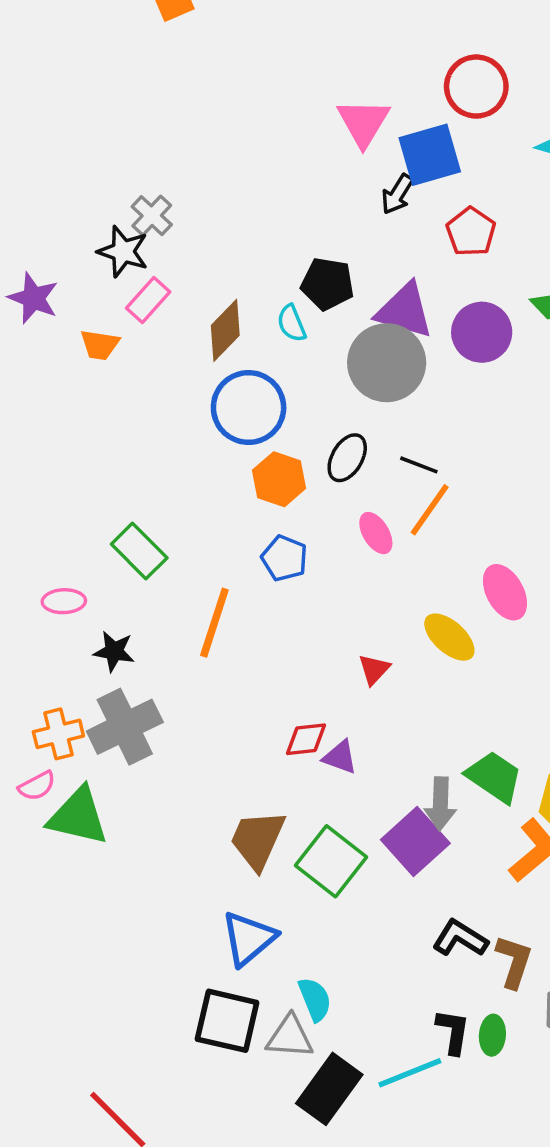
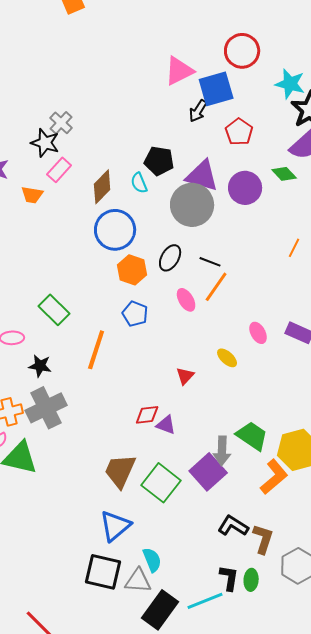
pink triangle: (363, 122) -> (179, 71), turned 32
pink ellipse: (505, 592) -> (258, 333), size x0.7
yellow ellipse: (449, 637) -> (227, 358), size x0.7

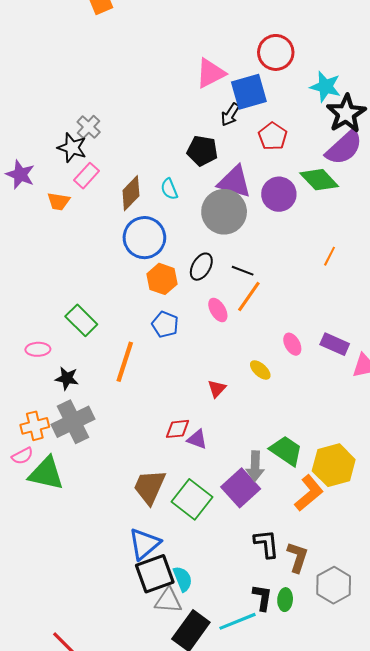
black pentagon: (159, 161) -> (202, 151), moved
green diamond: (284, 174) -> (319, 180), size x1.5
black L-shape: (233, 526) -> (266, 544), turned 52
black square: (103, 572) -> (155, 574), moved, turned -33

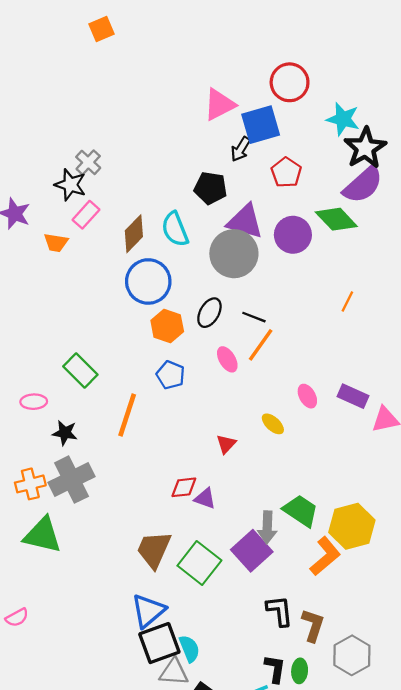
cyan semicircle: (169, 189) -> (175, 229), size x1.5
pink semicircle: (22, 456) -> (17, 617), moved

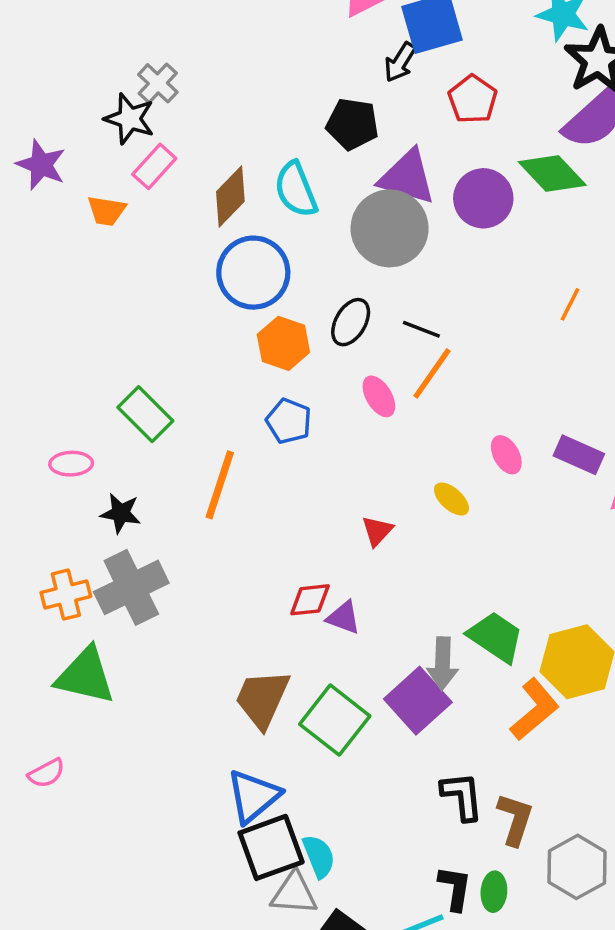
pink semicircle: (17, 617) -> (46, 773), moved

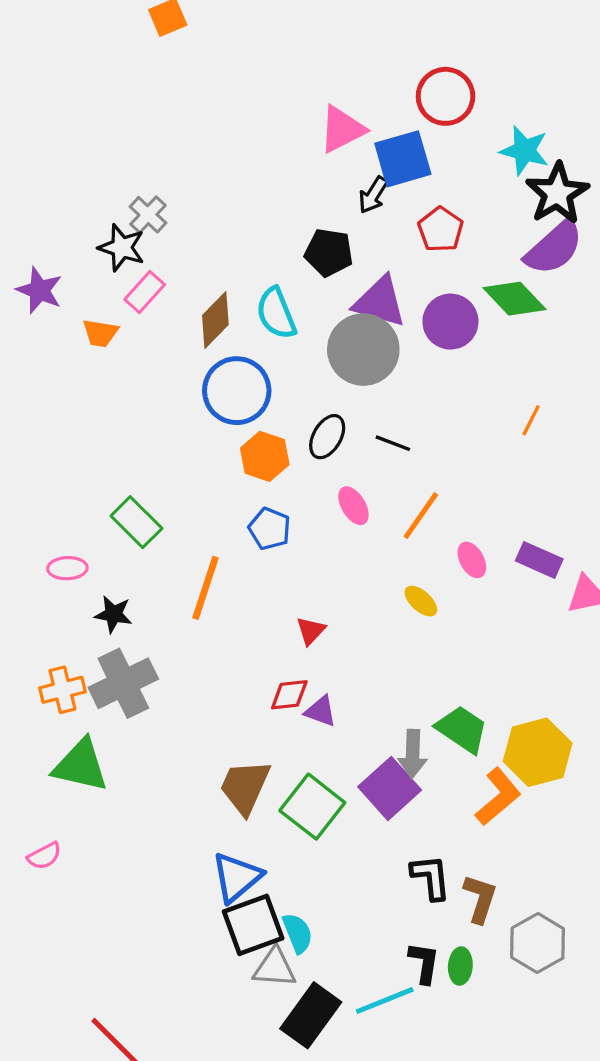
orange line: (432, 373) -> (421, 516), moved
red triangle: (377, 531) -> (311, 631), moved

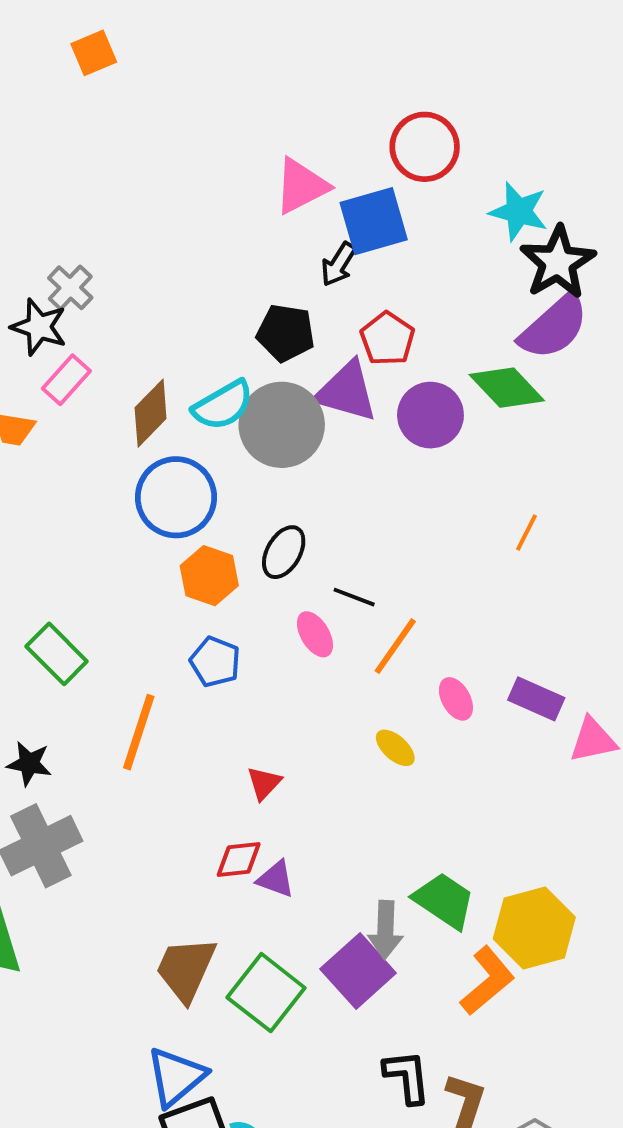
red pentagon: (441, 230) -> (387, 339), moved
cyan semicircle: (276, 313) -> (223, 405), turned -98
gray circle: (363, 350) -> (282, 425), moved
black line: (393, 443) -> (354, 597), moved

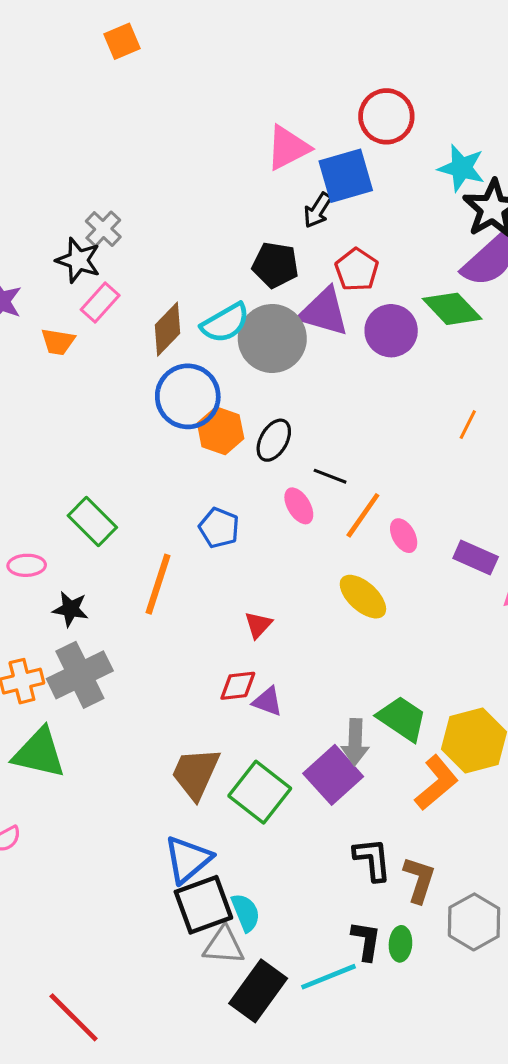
orange hexagon: (209, 576) -> (221, 431), moved
pink ellipse: (456, 699) -> (404, 536), moved
yellow ellipse: (395, 748) -> (363, 597), size x1.5

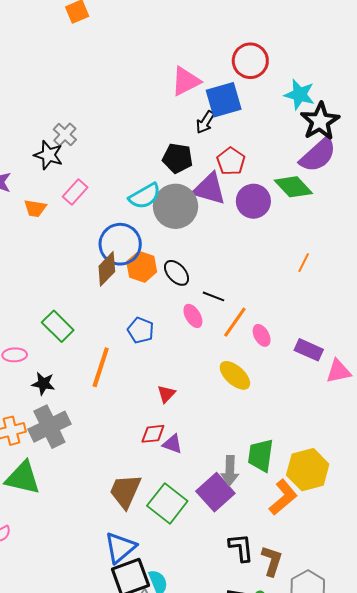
pink rectangle: (100, 303) -> (75, 192), moved
brown diamond: (167, 329) -> (107, 269), moved
black ellipse: (274, 440) -> (177, 273), turned -72
green trapezoid: (402, 719) -> (261, 455), turned -116

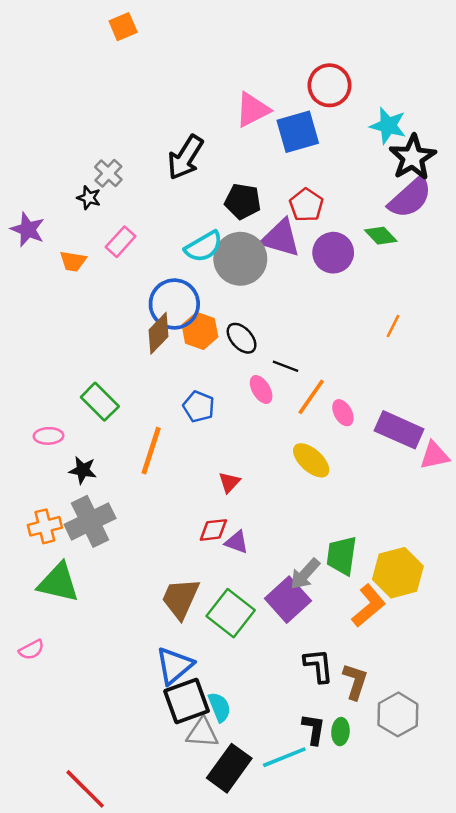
black arrow: (205, 122) -> (185, 157), moved, size x1.6
black star: (48, 155) -> (89, 198), size x0.7
green diamond: (293, 187) -> (381, 236), size x0.7
purple rectangle: (309, 350) -> (399, 430), size x1.4
gray arrow: (230, 471) -> (305, 574), turned 40

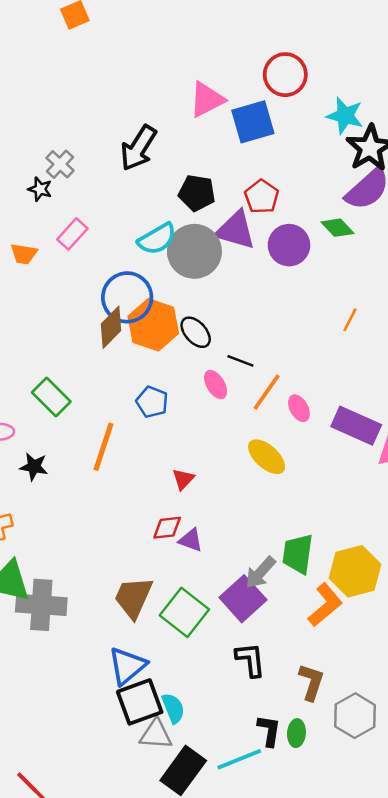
orange hexagon: (200, 331) -> (153, 325), size x1.4
gray cross: (90, 521) -> (41, 605), moved, turned 30
black L-shape: (318, 666) -> (250, 660), moved

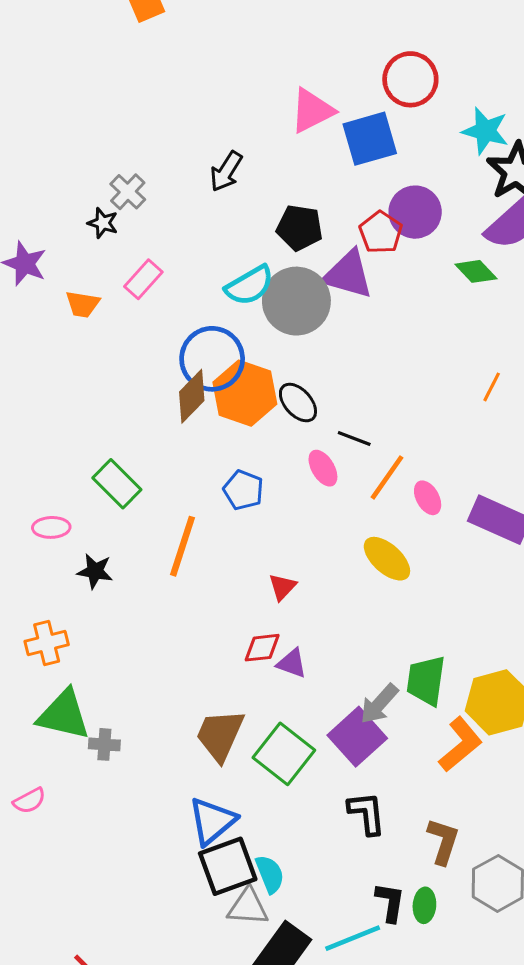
black arrow: (138, 148) -> (226, 171), size x0.7
purple circle: (289, 245) -> (415, 212), moved
gray cross: (41, 605) -> (104, 744), size x0.5

